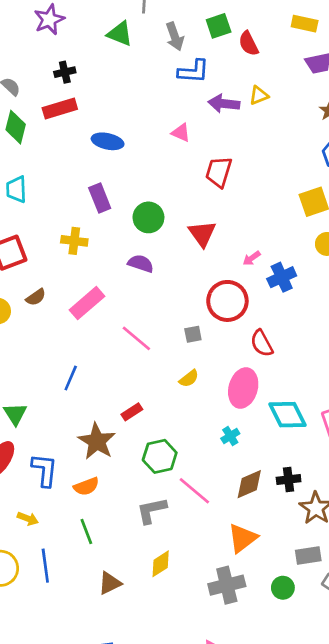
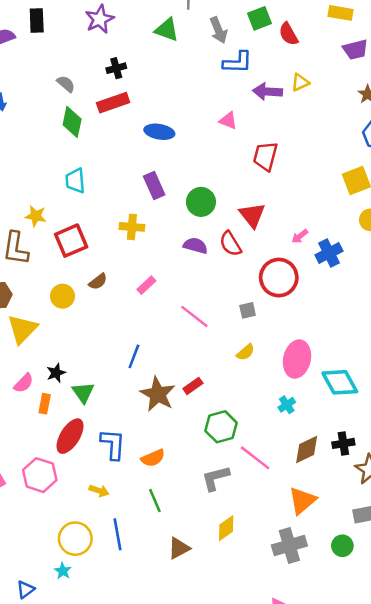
pink rectangle: (87, 303) -> (146, 285), size x0.6
red semicircle: (262, 343) -> (230, 244), moved
brown star: (97, 441) -> (158, 394), moved

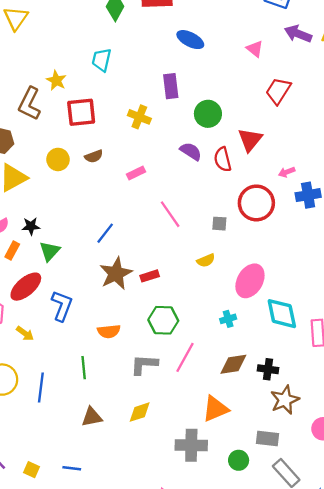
orange semicircle: (153, 458) -> (109, 331), moved
pink line: (255, 458) -> (185, 357), turned 64
yellow arrow: (99, 491) -> (25, 333), moved

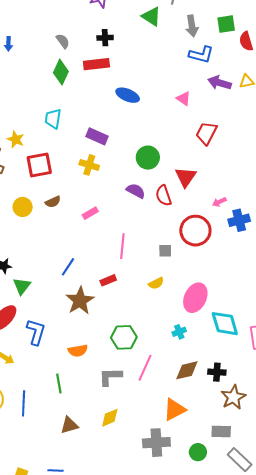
purple rectangle: (171, 86) -> (97, 136), moved, turned -55
pink line: (170, 214) -> (122, 246), turned 45
red rectangle: (150, 276) -> (108, 280), moved

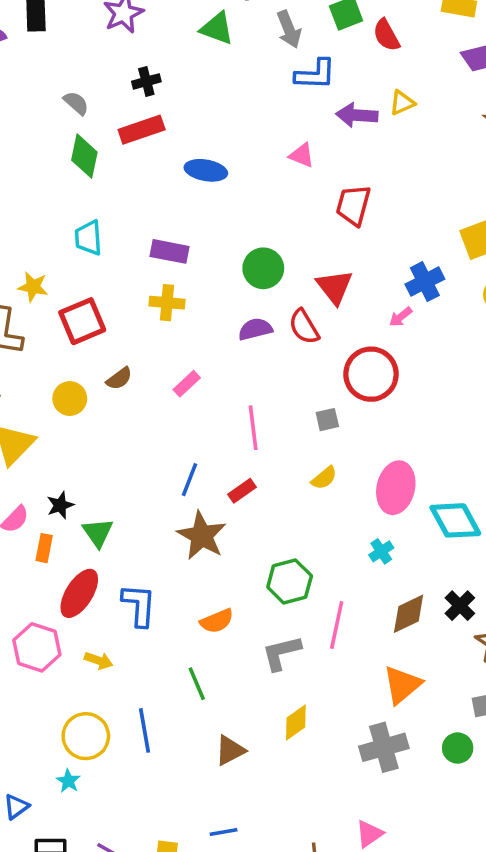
purple semicircle: (136, 191) -> (255, 329), turned -30
blue cross: (239, 220) -> (425, 282), moved
blue line: (68, 267) -> (189, 480), moved
black cross: (217, 372) -> (460, 606), turned -36

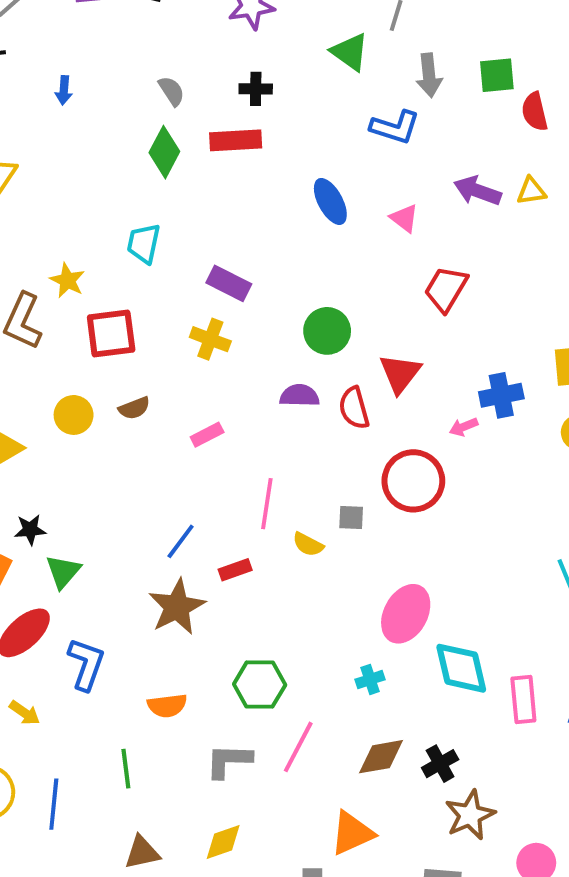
blue L-shape: (315, 74) -> (395, 127), moved
blue ellipse: (206, 170) -> (330, 201), moved, turned 36
yellow semicircle: (324, 478) -> (308, 544), moved, turned 52

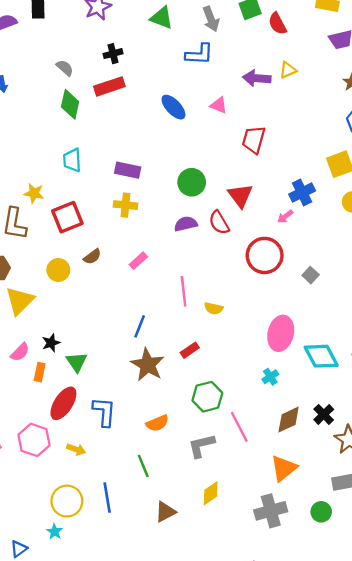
gray square: (351, 517) -> (311, 275), moved, turned -35
red rectangle: (235, 570) -> (190, 350), moved
pink line: (298, 747) -> (239, 427), turned -40

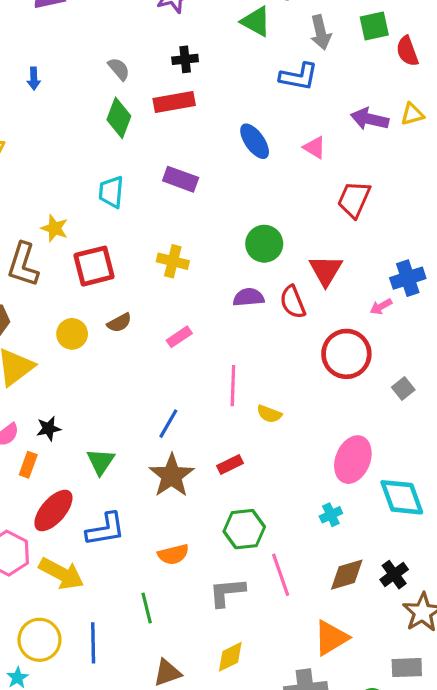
purple rectangle: (128, 170) -> (181, 179), moved
green triangle: (77, 362) -> (101, 462), moved
blue L-shape: (104, 412) -> (106, 529), turned 68
yellow arrow: (76, 449) -> (61, 574), size x1.8

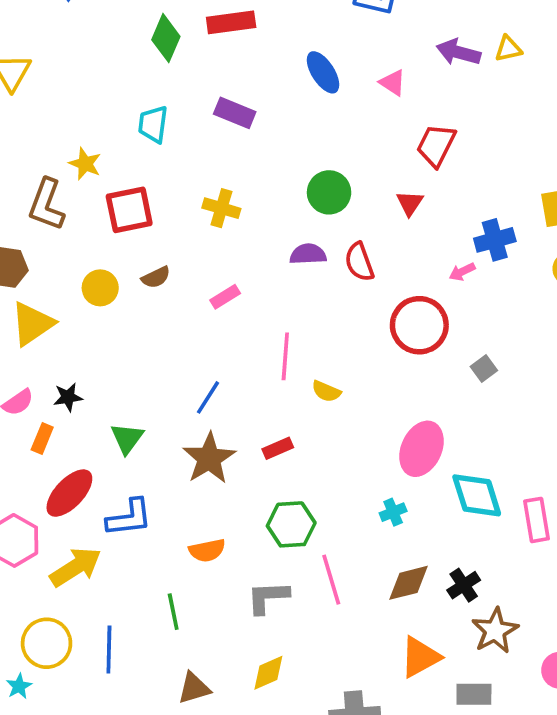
red triangle: (326, 270) -> (410, 203), moved, size x0.7
yellow arrow: (61, 574) -> (76, 567), turned -63
orange triangle: (331, 638) -> (420, 657), moved

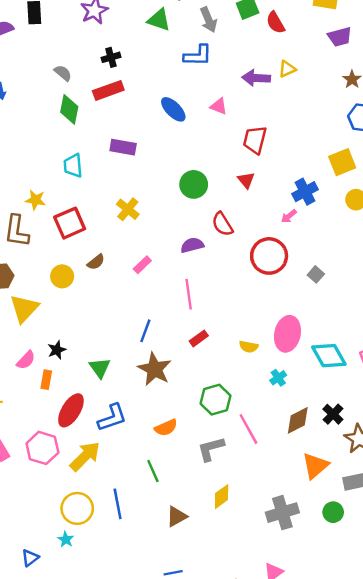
yellow cross: (221, 208) -> (128, 209), turned 35
purple semicircle: (308, 254) -> (192, 245), moved
yellow semicircle: (326, 391) -> (249, 347), moved
red rectangle: (278, 448) -> (199, 338), moved

